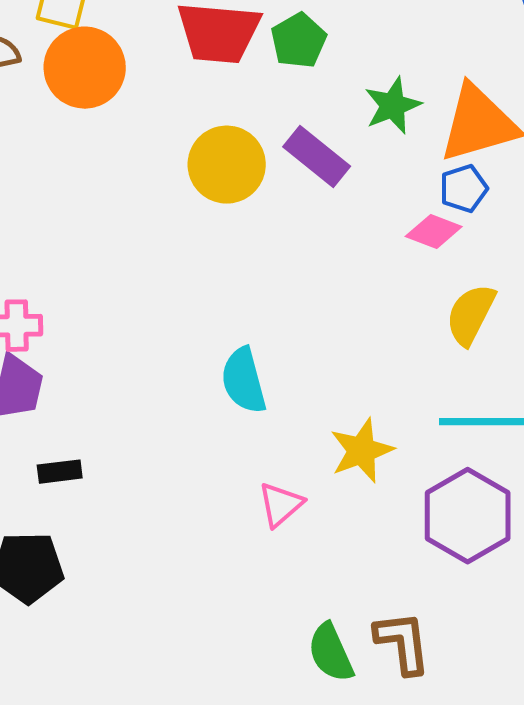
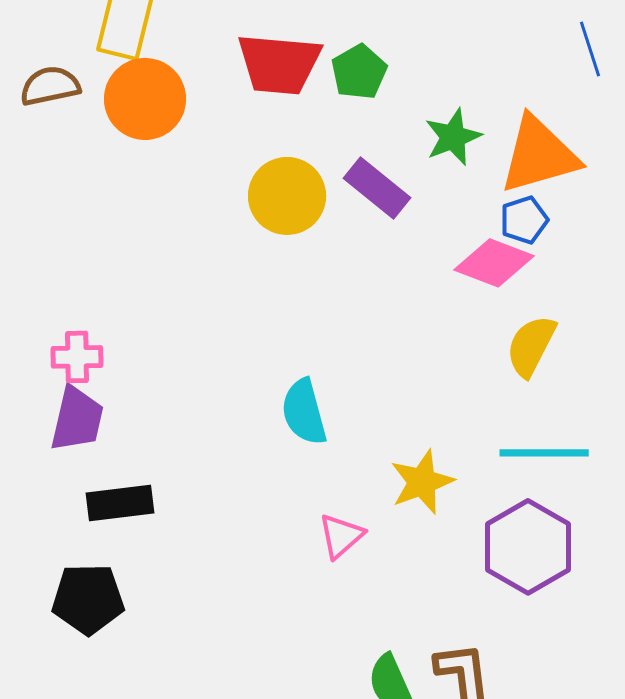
pink diamond: (434, 232) -> (494, 263), size x1.4
black rectangle: (60, 472) -> (120, 503), size x1.5

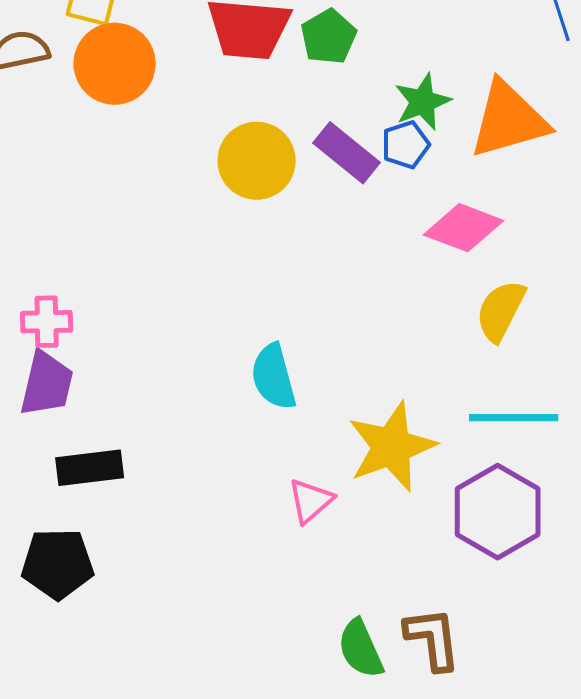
blue pentagon: (524, 220) -> (406, 145), moved
yellow star: (422, 482) -> (392, 447), size x1.4

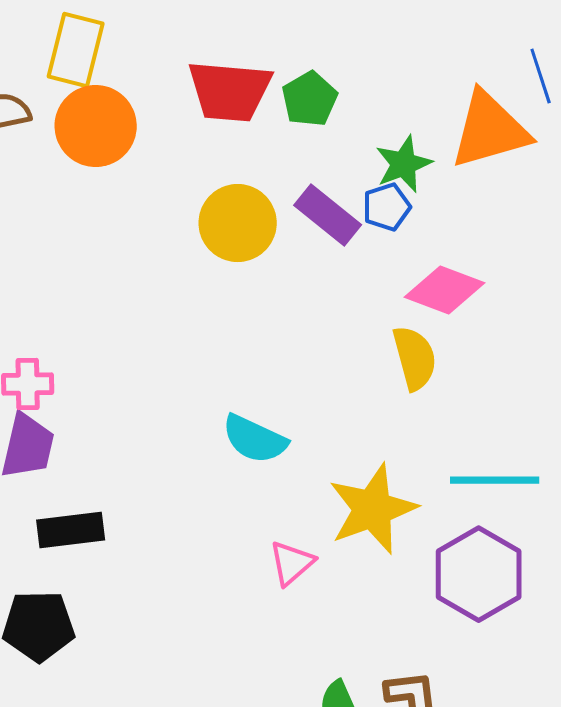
orange triangle: (509, 120) -> (490, 130), moved
yellow semicircle: (501, 311) -> (415, 358), moved, turned 138
cyan semicircle: (274, 377) -> (255, 439), turned -50

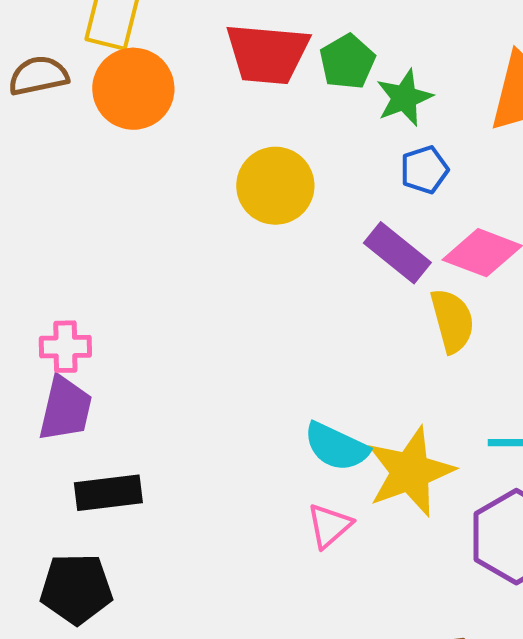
green star: (404, 164) -> (404, 98), moved
purple rectangle: (328, 215) -> (397, 253), moved
cyan semicircle: (255, 439) -> (336, 447), moved

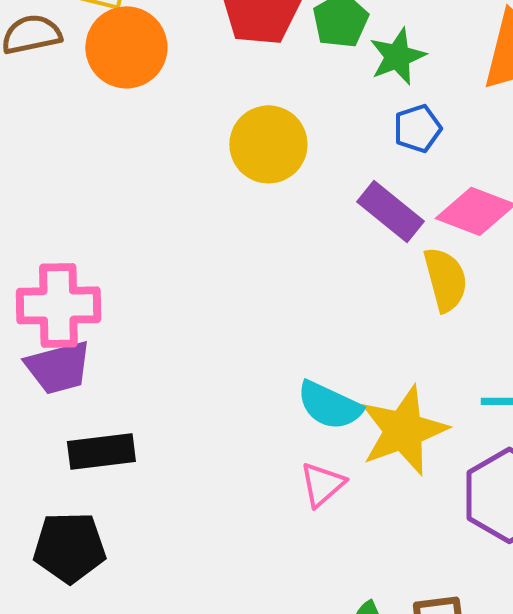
pink cross: (65, 347) -> (58, 305), size x1.6
purple trapezoid: (65, 409) -> (58, 367), turned 62

